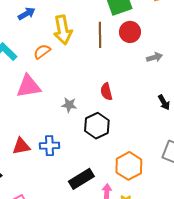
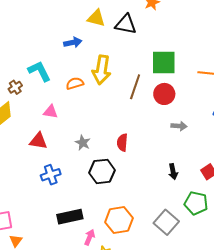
pink triangle: (29, 86) -> (51, 112), size x0.6
red triangle: (21, 146) -> (38, 141), moved
blue cross: (49, 146) -> (51, 175), turned -36

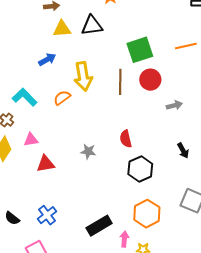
pink triangle: (51, 112) -> (31, 140), moved
black hexagon: (102, 171) -> (140, 169), moved
blue cross: (51, 175) -> (47, 215), moved

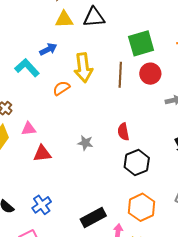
cyan L-shape: (25, 97) -> (27, 68), moved

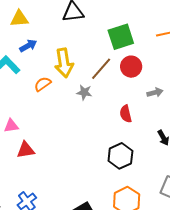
yellow triangle: (64, 19) -> (19, 19), moved
brown line: (120, 75) -> (101, 69), turned 40
red semicircle: (123, 132) -> (126, 114), moved
gray star: (85, 143) -> (84, 92), moved

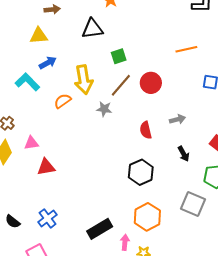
green square: (121, 37) -> (119, 56), moved, size x0.6
gray arrow: (155, 93) -> (177, 119), moved

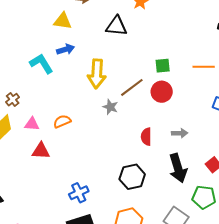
green square: (119, 56) -> (163, 66), moved
orange semicircle: (63, 101) -> (62, 121), moved
black arrow: (184, 154) -> (178, 168), size x1.8
blue cross: (48, 218) -> (79, 193), moved

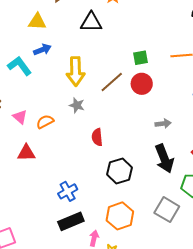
gray star: (110, 107) -> (77, 105), moved
pink triangle: (32, 124) -> (20, 117), moved, turned 42
red semicircle: (146, 137) -> (97, 137), moved

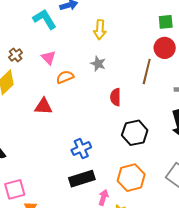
yellow arrow: (76, 71) -> (100, 30), size x0.7
brown line: (112, 82) -> (147, 72), moved, turned -40
pink triangle: (20, 117) -> (48, 58), moved

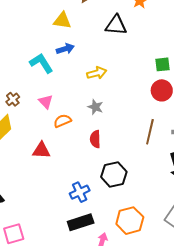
yellow arrow: (100, 30) -> (97, 73), turned -108
brown line: (147, 72) -> (150, 132), moved
red semicircle: (116, 97) -> (95, 139), moved
black hexagon: (135, 133) -> (114, 174), moved

